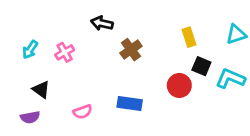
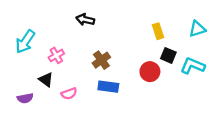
cyan arrow: (30, 50) -> (25, 42), size x1.5
brown cross: (131, 50) -> (101, 60), moved
pink cross: (65, 52) -> (56, 55), moved
black triangle: (41, 90) -> (46, 80), moved

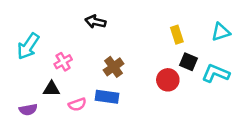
black triangle: (46, 80) -> (51, 89), turned -35
blue rectangle: (108, 87) -> (107, 97), moved

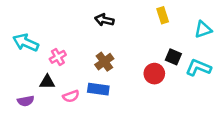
black arrow: (95, 22) -> (104, 20), moved
yellow rectangle: (177, 35) -> (163, 15), moved
cyan arrow: (28, 46) -> (26, 43), turned 80

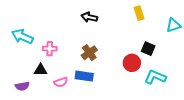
pink cross: (58, 57) -> (50, 49), turned 32
cyan L-shape: (198, 68) -> (155, 77), moved

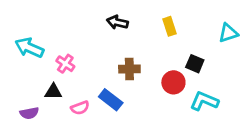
yellow rectangle: (139, 13) -> (169, 26), moved
pink cross: (50, 49) -> (65, 64), turned 32
brown cross: (89, 53) -> (129, 69), moved, turned 35
blue rectangle: (84, 76) -> (111, 100), turned 30

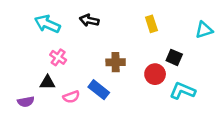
black arrow: (117, 22) -> (89, 20), moved
cyan arrow: (29, 48) -> (47, 24), moved

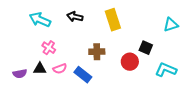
yellow rectangle: (151, 24) -> (113, 20), moved, size x1.5
cyan L-shape: (183, 91) -> (166, 70), moved
pink semicircle: (71, 97) -> (60, 69), moved
purple semicircle: (26, 102) -> (20, 74), moved

